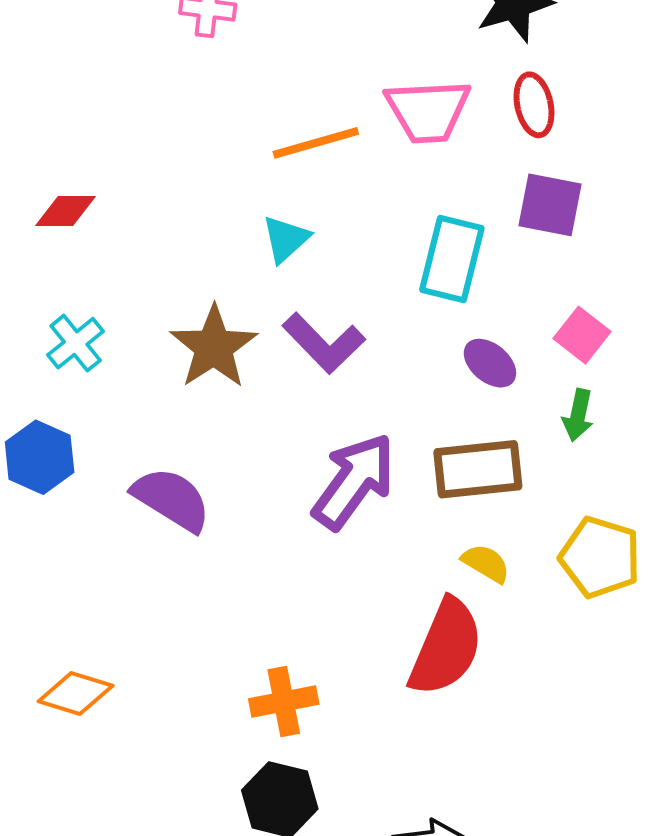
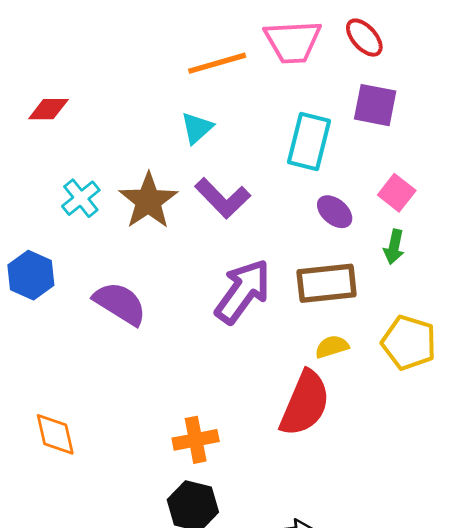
red ellipse: (534, 105) -> (364, 38), turned -30
cyan cross: (76, 343) -> (81, 198), moved
yellow semicircle: (486, 563) -> (332, 347), turned -48
orange diamond: (76, 693) -> (55, 434), turned 60

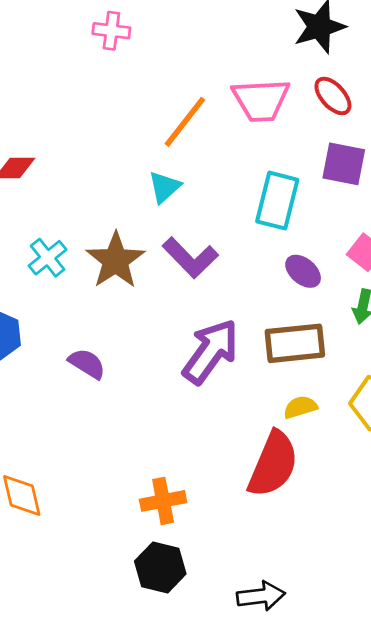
orange line: (217, 63) -> (185, 122), turned -36
purple semicircle: (120, 303) -> (87, 364), size x0.7

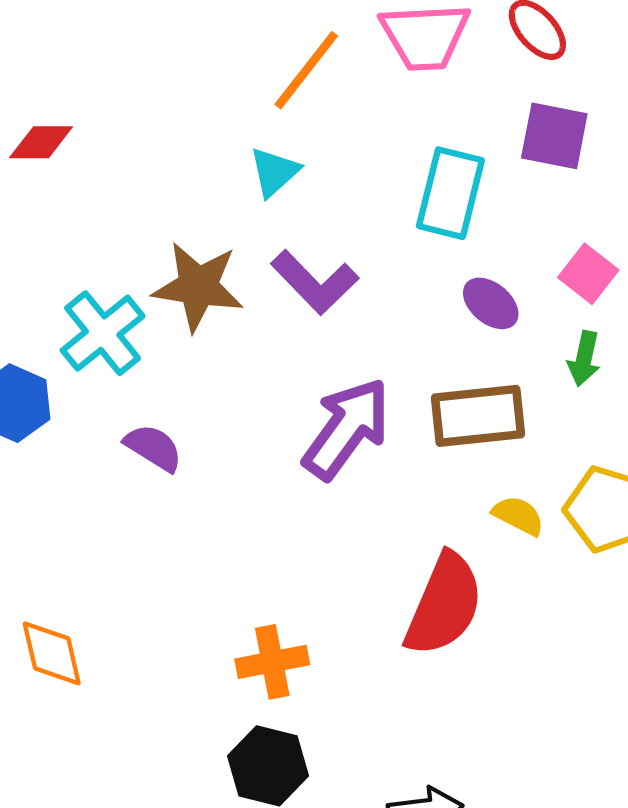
cyan cross: (48, 258) -> (103, 333), moved, size x1.4
brown star: (116, 260) -> (198, 286), turned -30
yellow semicircle: (300, 407) -> (518, 516), moved, turned 44

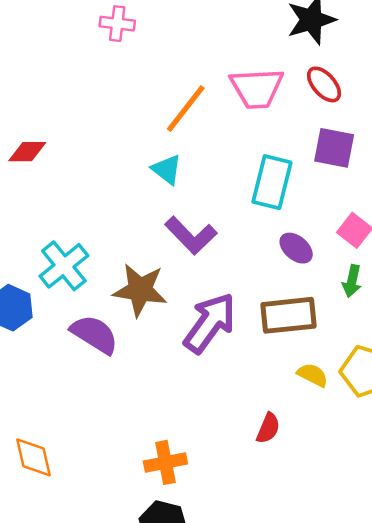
cyan triangle: (274, 172) -> (167, 169), turned -40
brown star: (198, 286) -> (140, 290), moved
purple semicircle: (153, 448) -> (94, 334), size x1.4
red semicircle: (444, 605) -> (268, 428), size x0.5

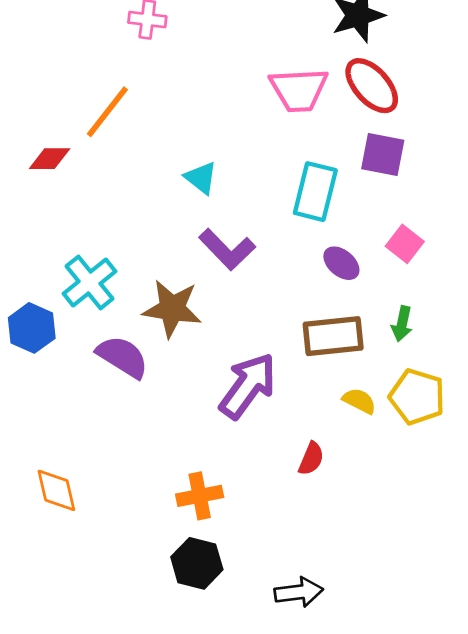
red ellipse: (324, 84) -> (372, 86), size x1.4
orange line: (186, 109) -> (107, 112), moved
green arrow: (352, 281) -> (402, 324), moved
purple arrow: (210, 323) -> (248, 386), moved

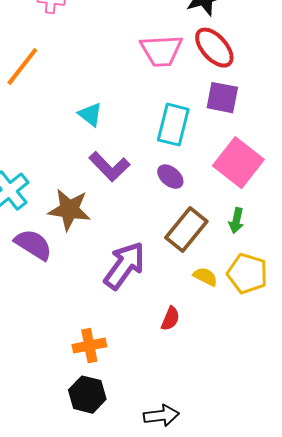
pink square: (405, 244) -> (238, 163), size x1.8
purple ellipse: (341, 263) -> (170, 177), moved
brown rectangle: (333, 336) -> (186, 230), turned -45

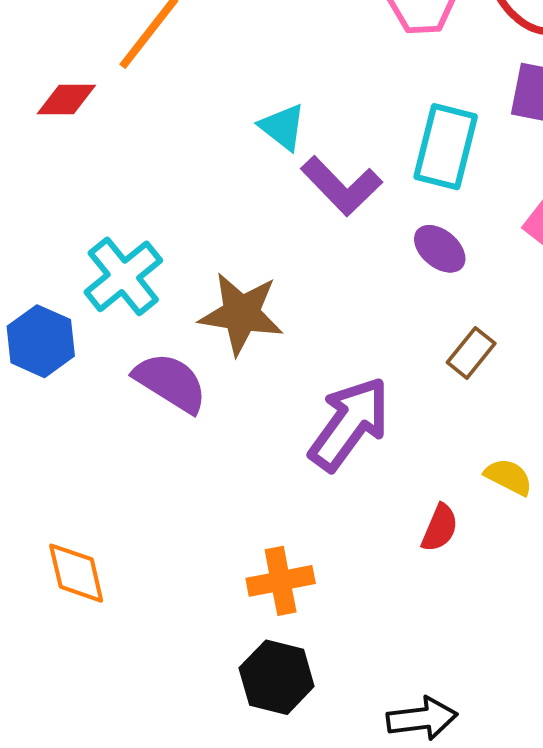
purple L-shape: (109, 167) -> (341, 186), moved
brown rectangle: (186, 230) -> (471, 353), size x0.6
yellow semicircle: (205, 277) -> (509, 477), moved

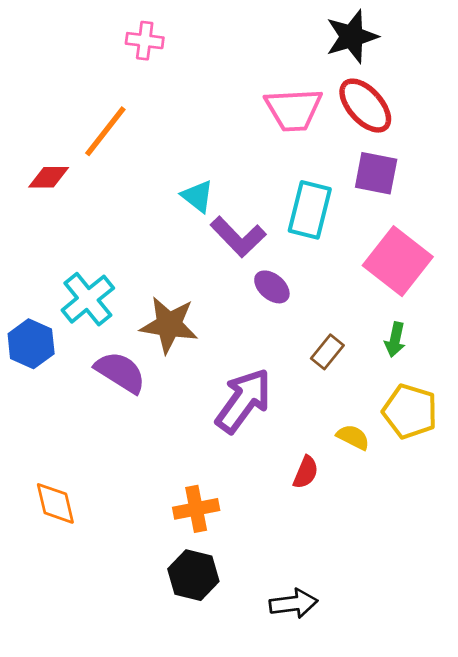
purple ellipse: (440, 249) -> (272, 287), moved

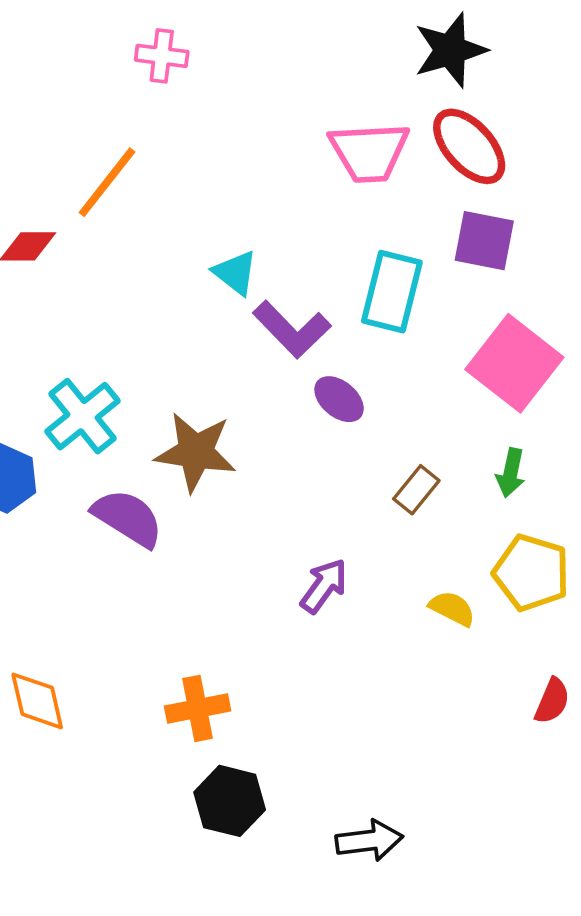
purple arrow: (243, 401) -> (324, 586), moved, size x0.6
red semicircle: (306, 472) -> (552, 701), moved
orange cross: (196, 509) -> (198, 708), moved

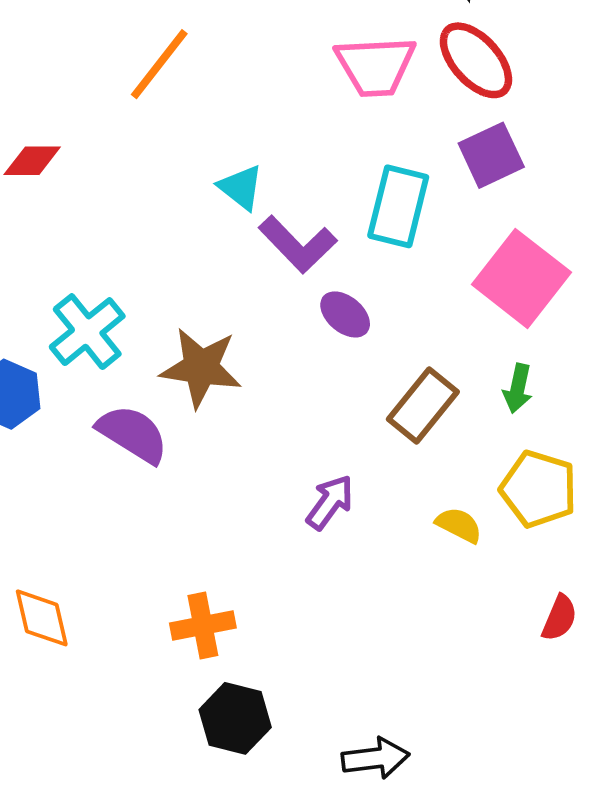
orange line: (107, 182) -> (159, 64), moved
purple square: (484, 241) -> (491, 155), turned -36
brown rectangle: (416, 490) -> (423, 406), size x1.5

